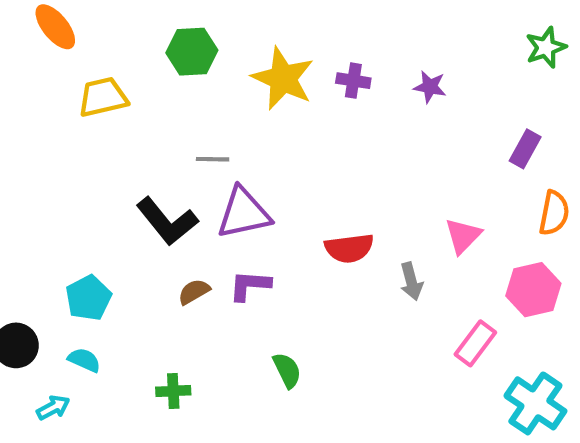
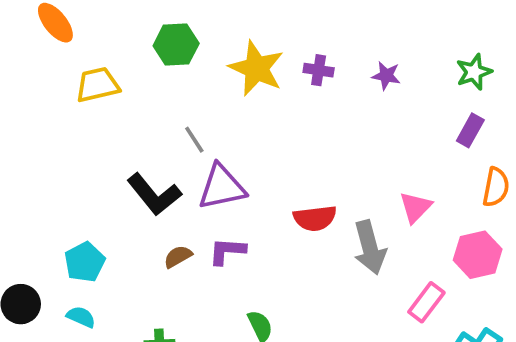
green star: (546, 47) -> (474, 72), moved
gray line: (213, 159) -> (194, 140), turned 56
gray arrow: (411, 281) -> (370, 247), size x1.6

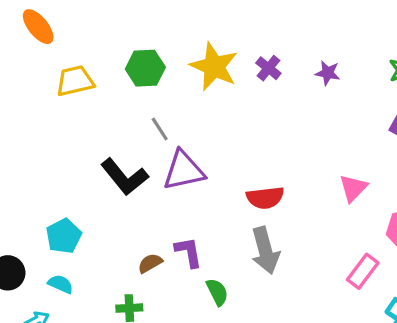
green hexagon: (176, 45) -> (145, 68), moved
purple cross: (319, 70) -> (268, 68), turned 30
gray arrow: (370, 247) -> (265, 250), moved
purple L-shape: (227, 251) -> (188, 252), moved, turned 76
brown semicircle: (178, 257) -> (150, 263), moved

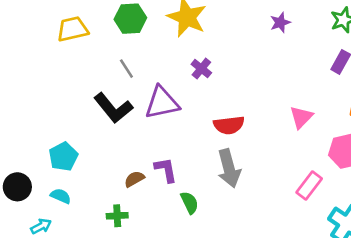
purple cross: (268, 68) -> (201, 69), moved
purple star: (328, 73) -> (280, 23), turned -30
gray line: (160, 129) -> (126, 69), moved

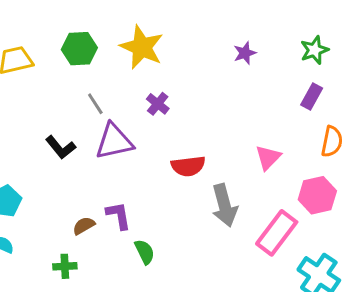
gray line: (126, 69) -> (95, 104), moved
black L-shape: (113, 108) -> (60, 147), size x0.7
gray arrow: (229, 168) -> (224, 205), moved
pink rectangle: (309, 186) -> (277, 233), size x1.4

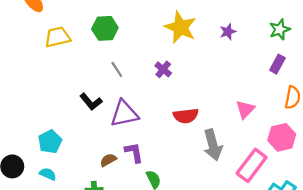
yellow star: (142, 47) -> (180, 27), moved
purple triangle: (114, 142) -> (124, 114), moved

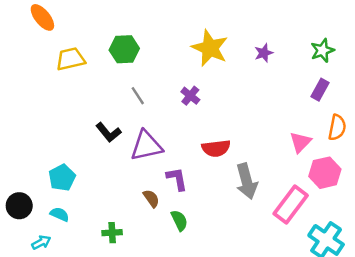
pink triangle: (245, 109) -> (300, 142), moved
purple L-shape: (134, 152) -> (177, 179), moved
brown semicircle: (108, 160) -> (151, 198), moved, turned 84

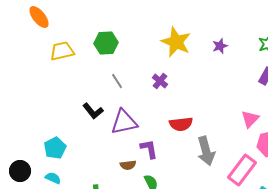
brown semicircle: (151, 198) -> (128, 165), turned 119

